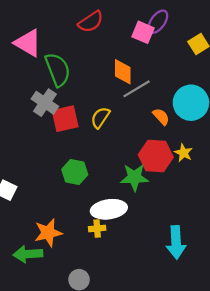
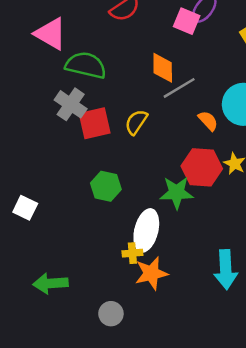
green semicircle: (58, 70) -> (86, 65), turned -56
white ellipse: (109, 209) -> (146, 230), turned -68
orange star: (48, 233) -> (151, 273), moved

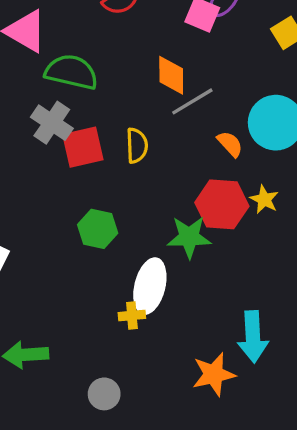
yellow semicircle: (136, 122) -> (137, 146), turned 144
orange star: (151, 273) -> (214, 374), moved

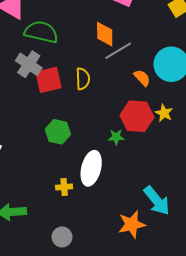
green star: (189, 237) -> (116, 137), size x0.6
yellow cross: (132, 315) -> (64, 187), moved
cyan arrow: (253, 337) -> (157, 201), turned -36

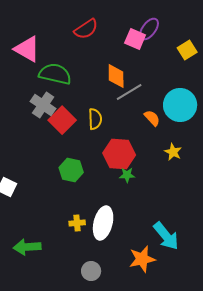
red square: (48, 80) -> (62, 120), turned -32
red hexagon: (137, 116) -> (119, 154), moved
white ellipse: (91, 168) -> (103, 223), moved
gray circle: (62, 237) -> (91, 271), moved

